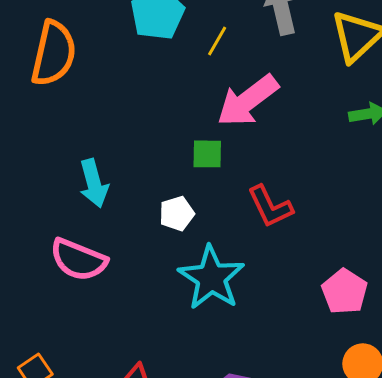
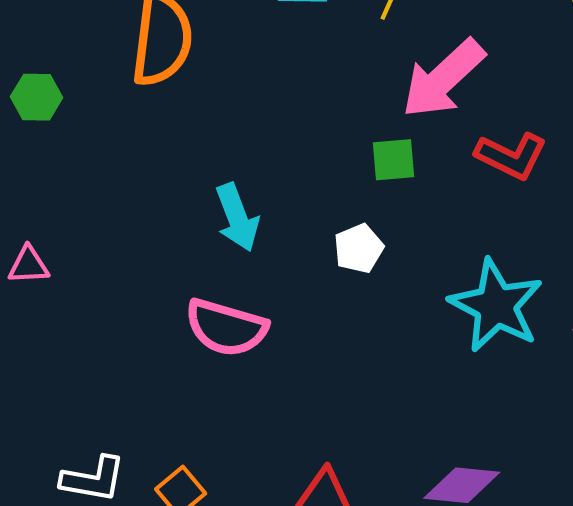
red L-shape: (270, 206) -> (511, 156), moved, turned -33
cyan star: (211, 278) -> (496, 306), moved

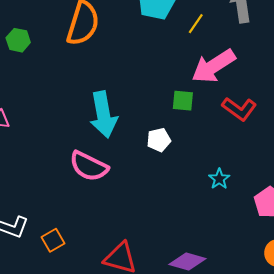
cyan arrow: (237, 217) -> (103, 115), size x1.4
cyan star: (496, 306) -> (219, 179), size x0.5

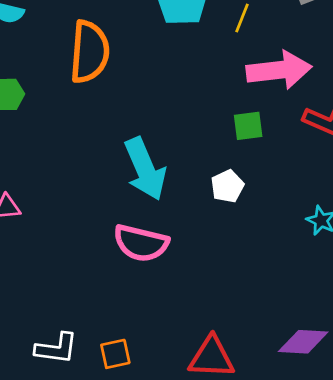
pink arrow: (213, 66) -> (279, 70), turned -141
orange square: (53, 240) -> (115, 354), turned 30

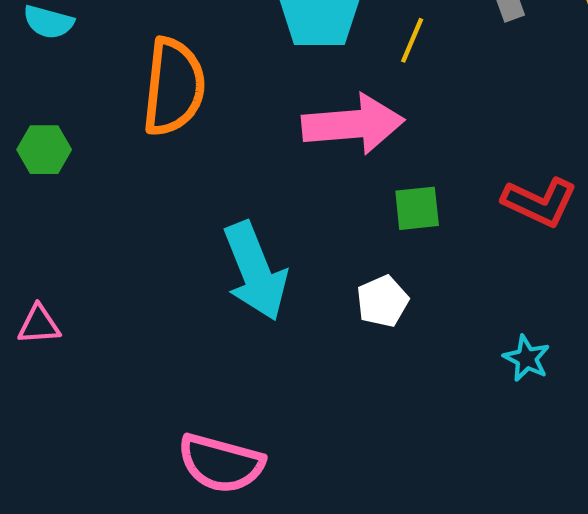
pink arrow: (279, 70) -> (353, 124), moved
pink semicircle: (141, 243) -> (221, 463), moved

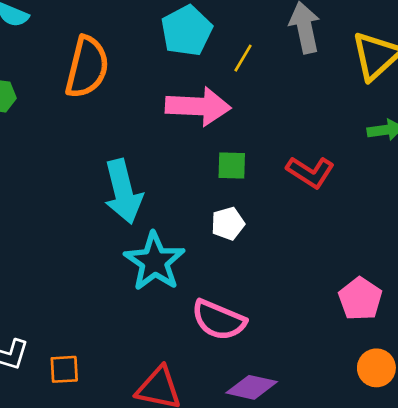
white pentagon: (382, 301) -> (228, 223), moved
cyan star: (527, 358) -> (155, 262), moved, size x2.0
pink semicircle: (221, 463) -> (219, 320), moved

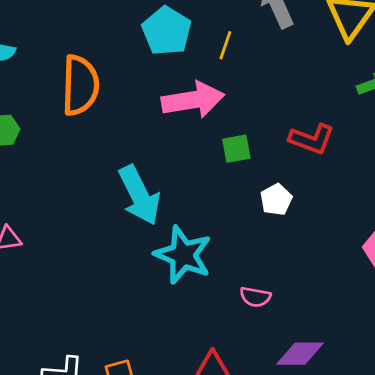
white pentagon: (228, 223) -> (276, 200), moved
pink semicircle: (219, 320) -> (255, 297), size x0.6

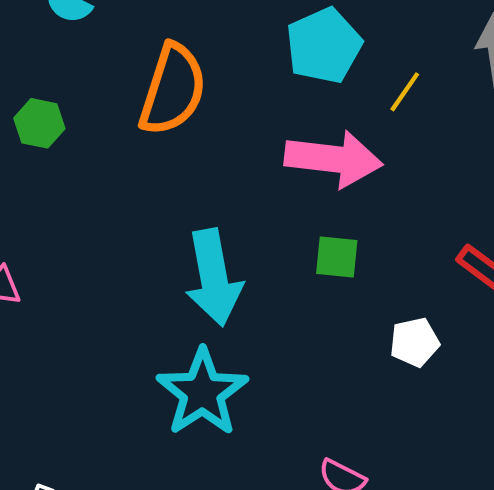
green square: (236, 149) -> (337, 257), moved
cyan star: (183, 255) -> (202, 392), moved

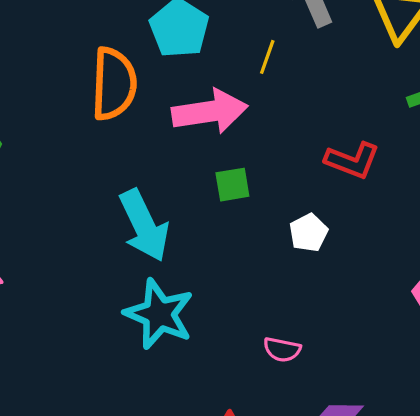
orange semicircle: (173, 89) -> (114, 84), moved
yellow line: (405, 92) -> (267, 57), moved

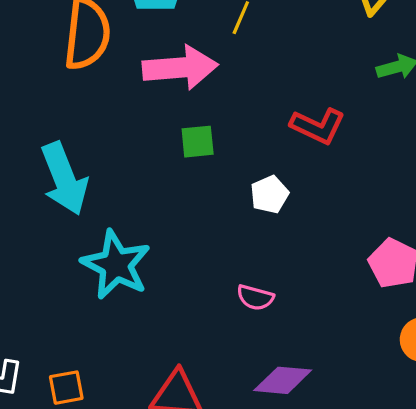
cyan arrow: (144, 225) -> (64, 179), moved
pink semicircle: (282, 350) -> (255, 297), moved

